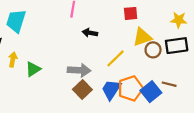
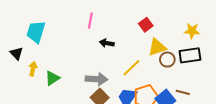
red square: (131, 13) -> (146, 25), turned -32

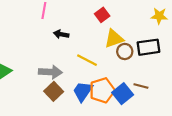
yellow star: (192, 31) -> (159, 16), moved
yellow line: (131, 68) -> (87, 60), turned 72

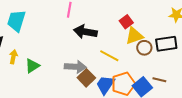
red square: (102, 15) -> (126, 22), moved
black arrow: (61, 34) -> (85, 32), size x1.6
brown square: (54, 91) -> (86, 78), moved

